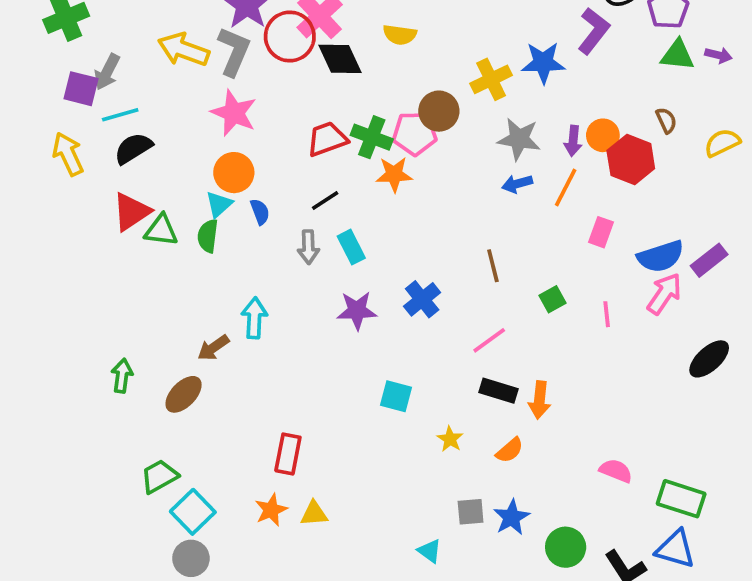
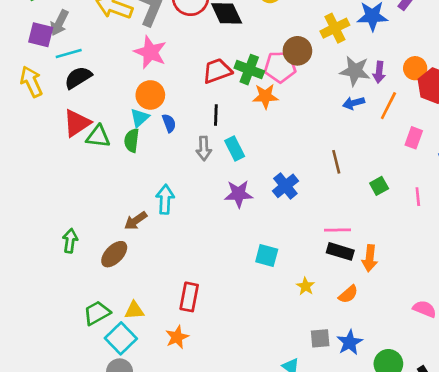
purple arrow: (573, 141) -> (379, 72), moved
black line: (325, 201) -> (216, 115), turned -55
pink line: (489, 340) -> (338, 230), moved, turned 35
yellow triangle: (314, 514) -> (134, 310), moved

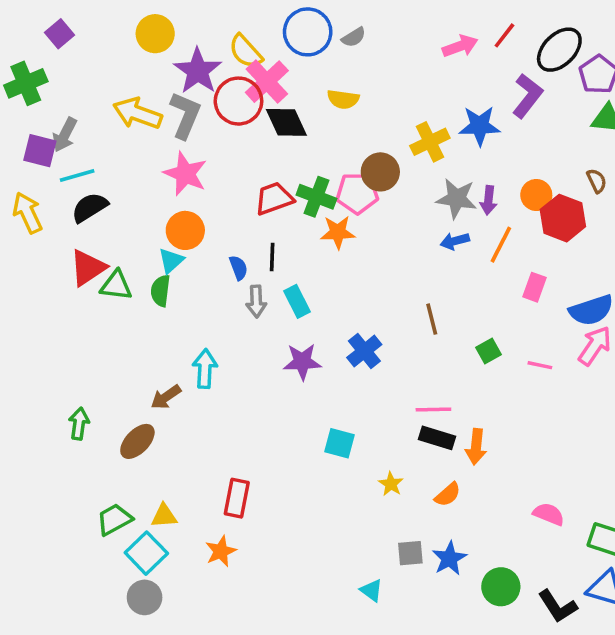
blue semicircle: (169, 123) -> (238, 268), moved
pink line: (418, 197) -> (540, 365), turned -72

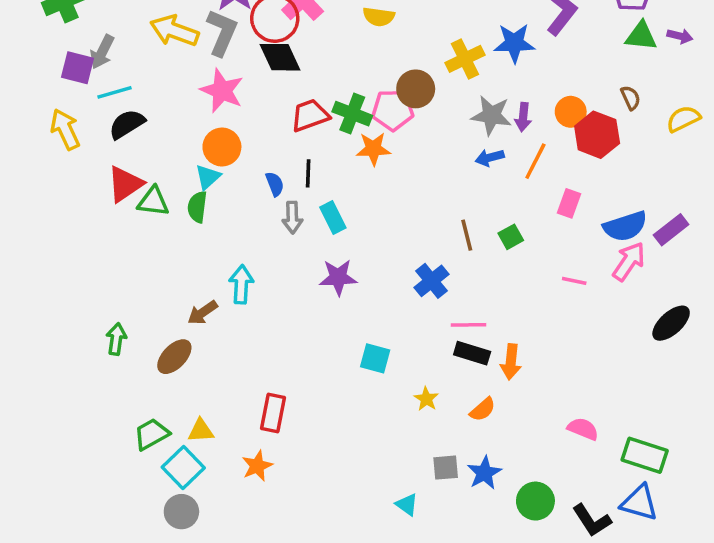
black diamond: (286, 122) -> (280, 57), moved
blue cross: (364, 351) -> (432, 281), moved
green square: (488, 351) -> (511, 237), moved

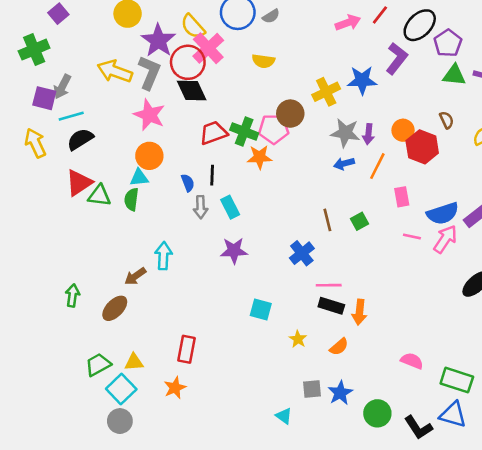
cyan triangle: (208, 177) -> (139, 178), turned 36
pink rectangle: (569, 203) -> (402, 197), turned -30
pink line: (574, 281) -> (412, 237), moved

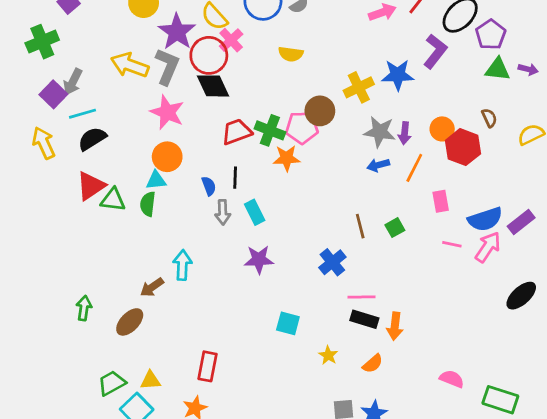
pink cross: (208, 48) -> (231, 40), size x0.7
purple square: (44, 98) -> (53, 94), turned 30

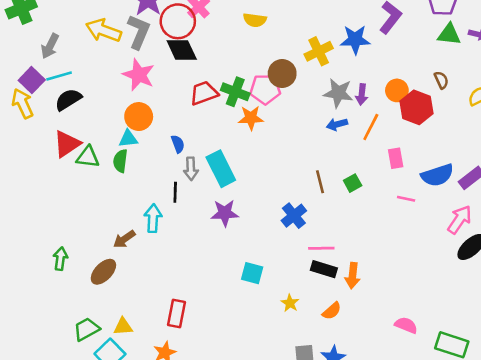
purple square: (53, 94) -> (32, 80), moved
black line: (235, 178) -> (175, 192), moved
cyan rectangle: (255, 212) -> (221, 169), size x1.5
pink arrow: (488, 247) -> (460, 220), moved

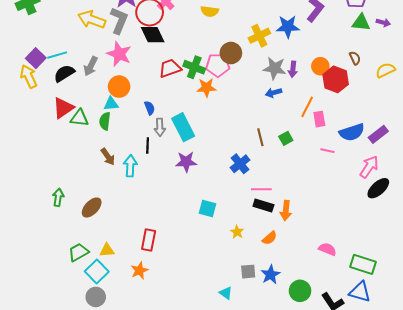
gray arrow: (50, 46) -> (91, 66), moved
orange line: (371, 127) -> (307, 107), moved
brown arrow: (124, 239) -> (108, 157), moved, turned -90

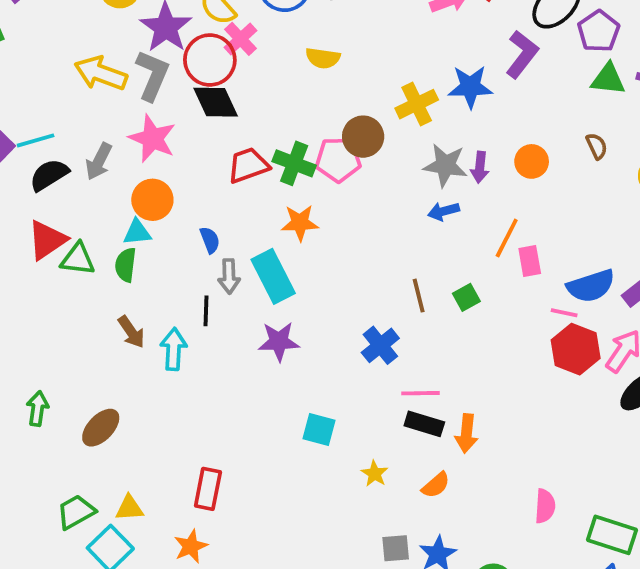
red hexagon: (336, 79) -> (576, 349), moved
orange star: (207, 88) -> (300, 223), moved
pink line: (327, 151) -> (564, 313), moved
pink semicircle: (327, 249) -> (545, 506), turned 72

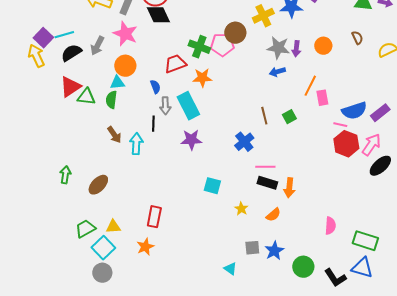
red trapezoid: (248, 165) -> (175, 64), moved

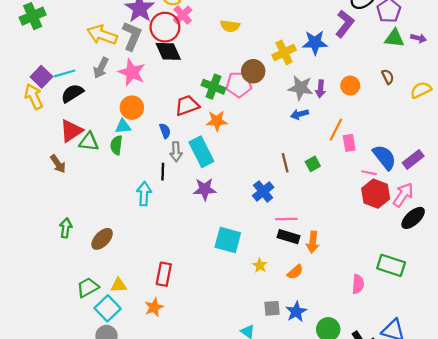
gray arrow: (97, 46) -> (101, 68), moved
blue semicircle: (354, 111) -> (384, 157), turned -110
brown arrow: (114, 135) -> (58, 164), moved
cyan square: (212, 186) -> (228, 240), size x1.4
green rectangle: (365, 241) -> (391, 265), moved

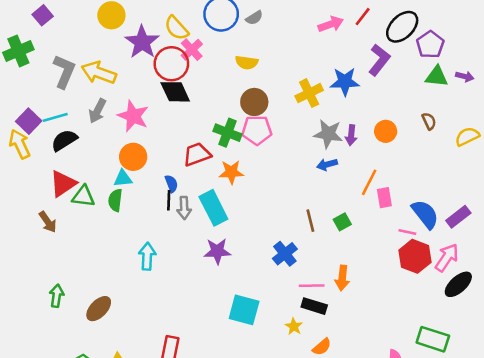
gray L-shape: (132, 36) -> (64, 71), moved
brown circle: (253, 71) -> (254, 102), moved
black line: (163, 172) -> (169, 200), moved
orange arrow: (313, 242) -> (342, 278), moved
yellow star: (260, 265) -> (294, 326), moved

